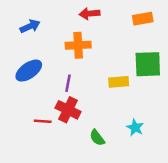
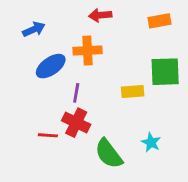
blue ellipse: (29, 71) -> (51, 66), moved
green semicircle: (97, 138) -> (109, 154), size x1.6

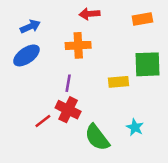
blue ellipse: (51, 66) -> (26, 55), moved
red line: (48, 135) -> (43, 121), turned -42

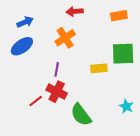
orange cross: (78, 45) -> (65, 38), turned -30
cyan star: (135, 127) -> (126, 106), moved

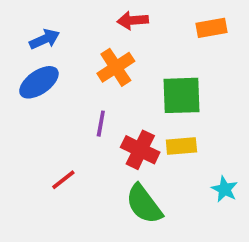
green square: (123, 54) -> (181, 95), moved
yellow rectangle: (99, 68) -> (181, 146), moved
red cross: (57, 92) -> (140, 150), moved

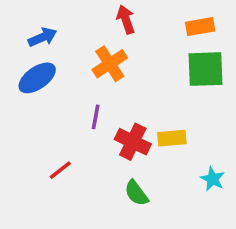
red arrow: (133, 20) -> (126, 19), turned 76
green square: (181, 95) -> (205, 69), moved
green semicircle: (144, 204) -> (136, 193), size x0.7

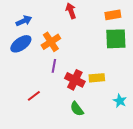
orange cross: (110, 64) -> (51, 42), moved

